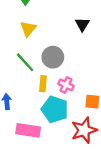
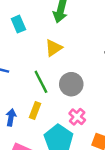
yellow rectangle: (43, 84) -> (35, 110), moved

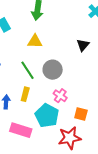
yellow triangle: (54, 48) -> (35, 41), turned 42

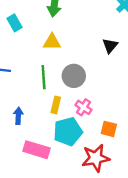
green line: (28, 70) -> (44, 77), turned 30
yellow rectangle: (25, 94) -> (56, 105), moved
cyan pentagon: (47, 116) -> (68, 131), turned 30

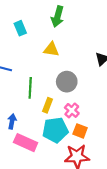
green line: (44, 77) -> (30, 88), moved
blue arrow: (18, 116) -> (12, 121), moved
orange square: (109, 129) -> (80, 131), moved

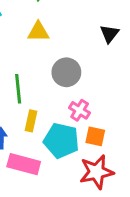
yellow rectangle: (48, 105) -> (31, 121), moved
cyan pentagon: (55, 130) -> (61, 141), turned 30

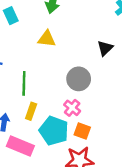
gray circle: (66, 72) -> (79, 79), moved

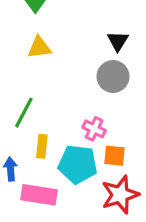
gray circle: (79, 79) -> (113, 76), moved
green line: (24, 83) -> (24, 113), turned 40

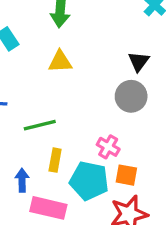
green line: (24, 113) -> (40, 125), turned 44

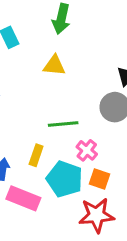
green line: (40, 125) -> (63, 124), moved

